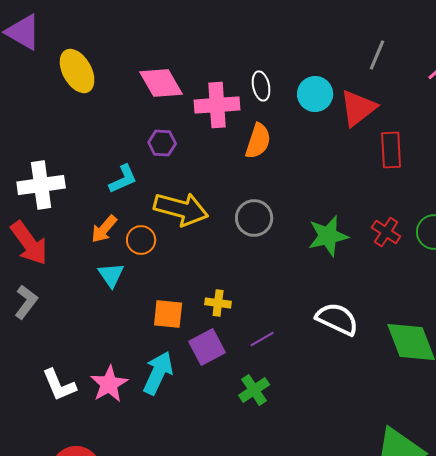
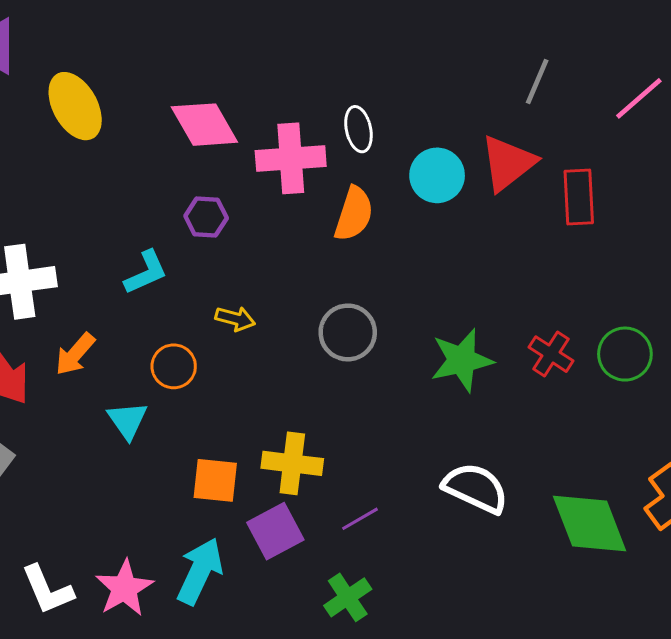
cyan circle: (315, 94) -> (437, 175), moved
red rectangle: (391, 150) -> (579, 197), moved
yellow arrow: (181, 209) -> (235, 319), size x0.5
orange arrow: (104, 229) -> (75, 354), moved
yellow cross: (218, 303) -> (292, 463), size x1.5

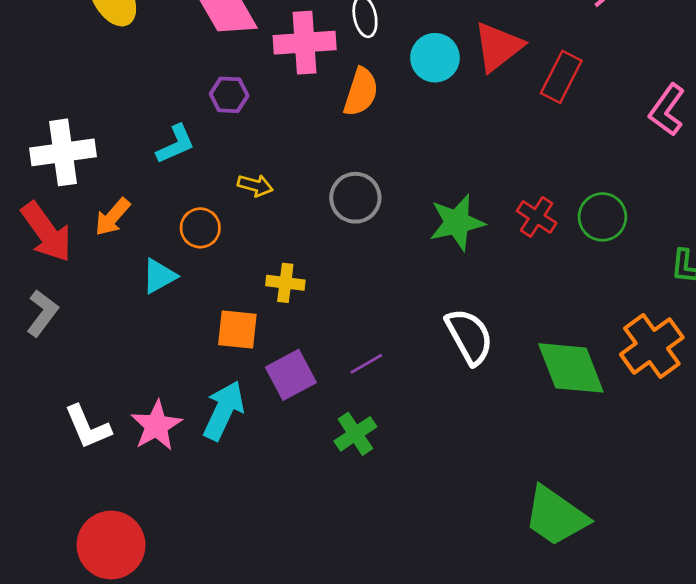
red rectangle: (579, 197) -> (561, 77), turned 30
cyan triangle: (127, 420) -> (159, 276), turned 36
yellow cross: (292, 463) -> (285, 283), moved, size x0.7
white semicircle: (476, 488) -> (469, 336), turned 36

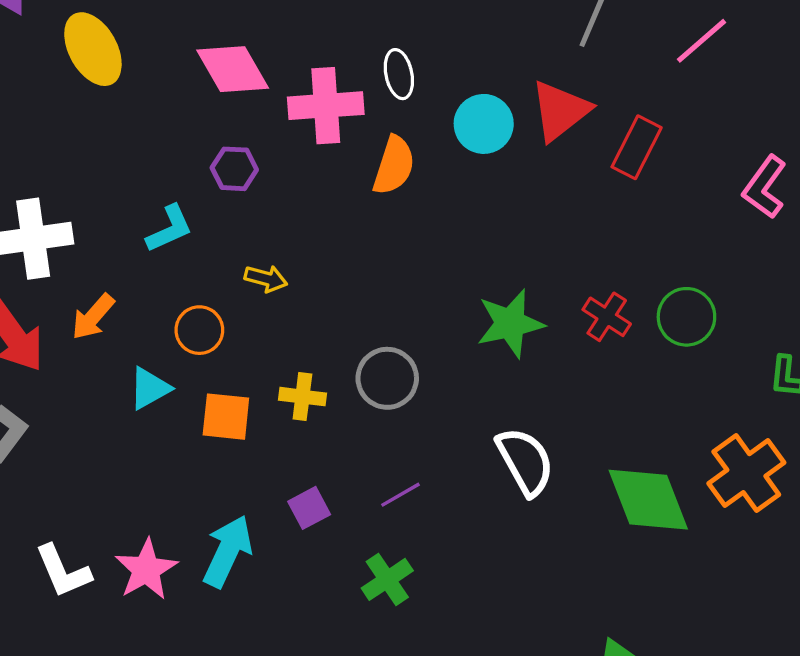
gray circle: (355, 198) -> (387, 378), moved
orange square: (237, 330) -> (226, 417), moved
purple square: (291, 375) -> (309, 508), size x0.7

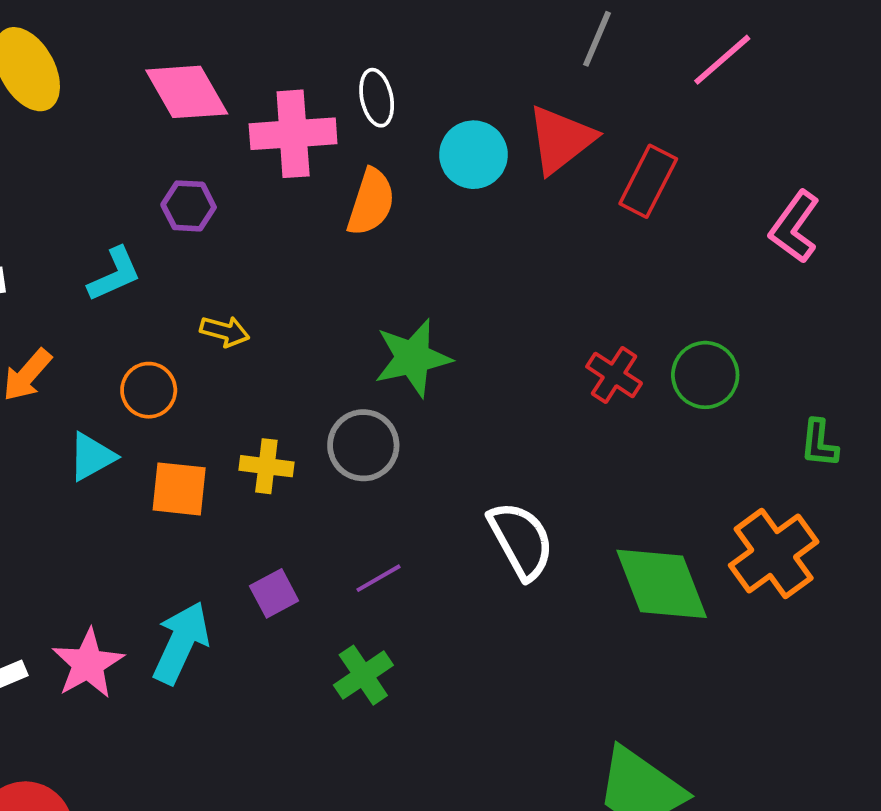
green star: (510, 323) -> (413, 358), moved

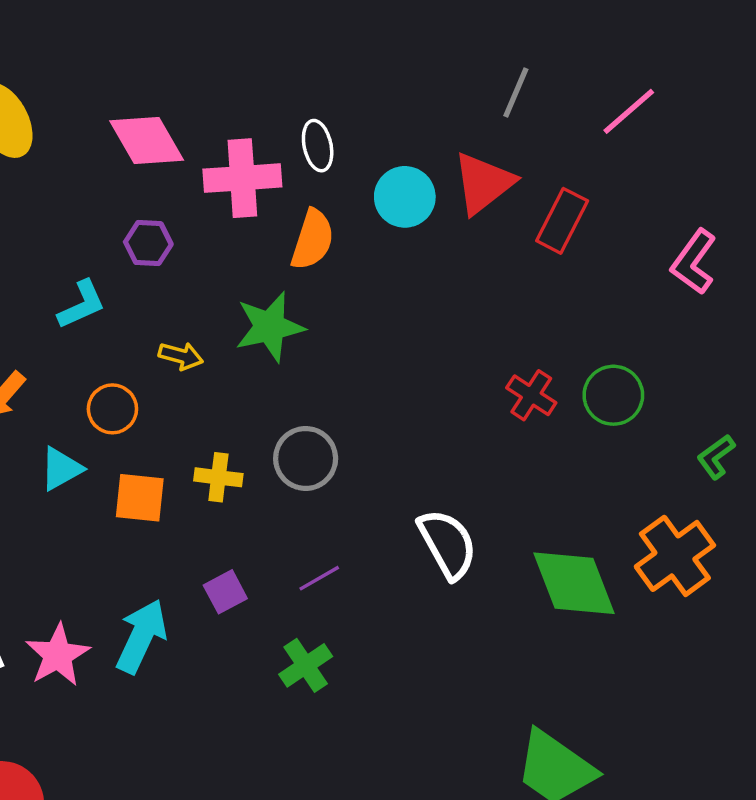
green star: (413, 358) -> (270, 327), moved
green L-shape: (819, 443) -> (716, 457), turned 48

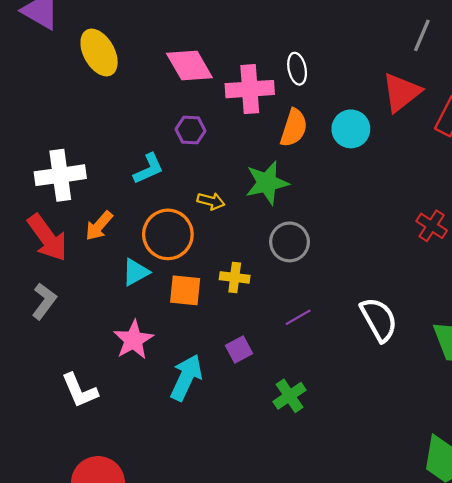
cyan circle: (405, 197) -> (351, 129), moved
orange circle: (112, 409) -> (168, 234), size x1.6
gray circle: (306, 458) -> (290, 242), moved
purple line: (319, 578) -> (298, 317), moved
pink star: (58, 655) -> (133, 340), moved

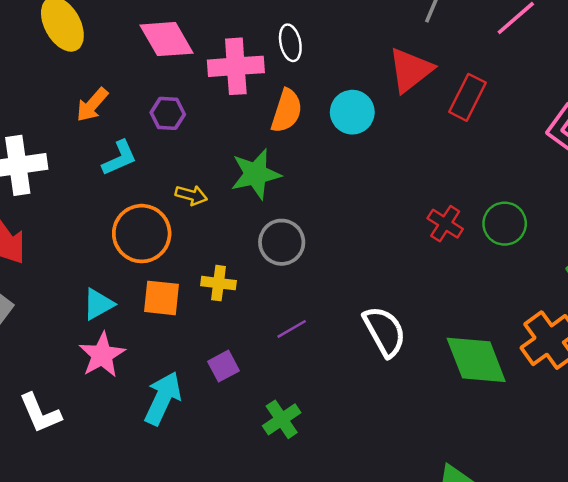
orange arrow: (99, 226) -> (92, 105), moved
cyan triangle: (136, 272) -> (98, 304), moved

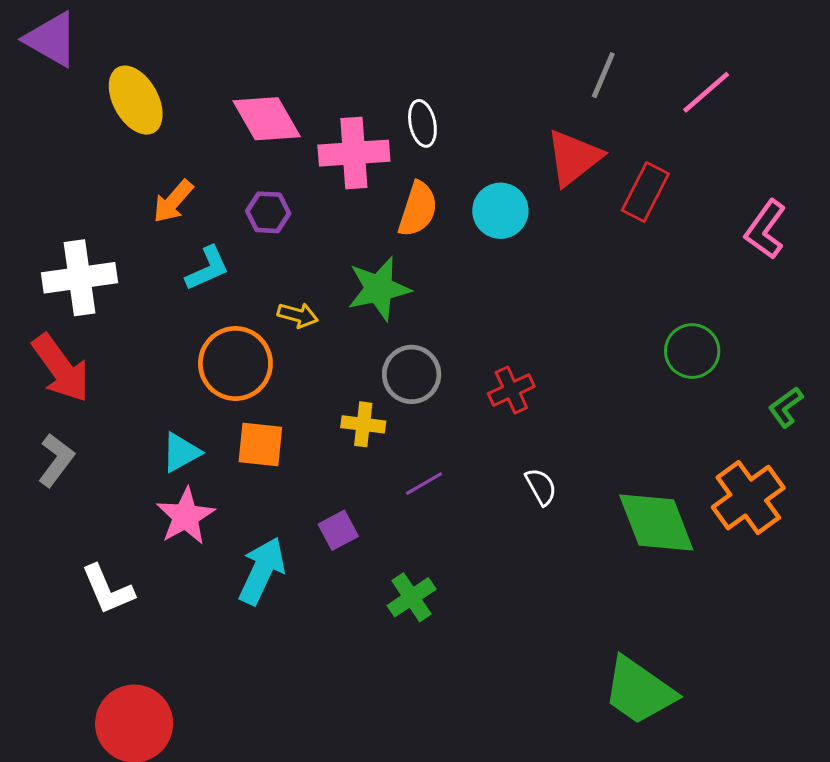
red cross: (445, 224) -> (511, 390), moved, turned 32
yellow cross: (218, 283) -> (363, 424), moved
white semicircle: (384, 331) -> (541, 487), size x0.6

